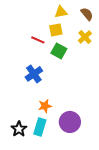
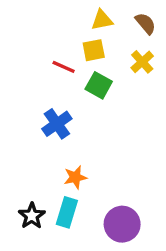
purple circle: (70, 122) -> (122, 224), moved

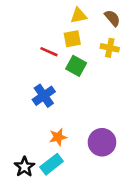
yellow cross: (142, 62) -> (110, 48), turned -36
cyan rectangle: (67, 212) -> (52, 164), turned 35
purple circle: (122, 224) -> (102, 142), moved

